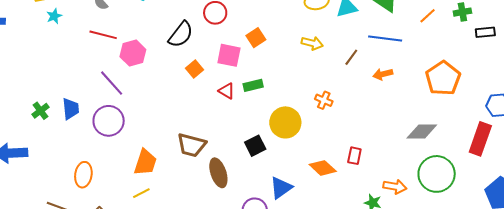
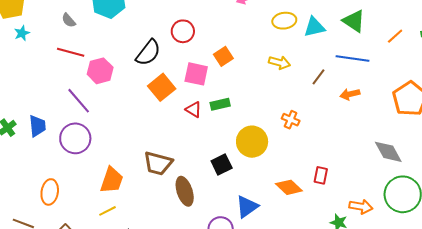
orange square: (194, 69) -> (162, 87), size x1.5
gray diamond: (422, 132) -> (388, 152), turned 60

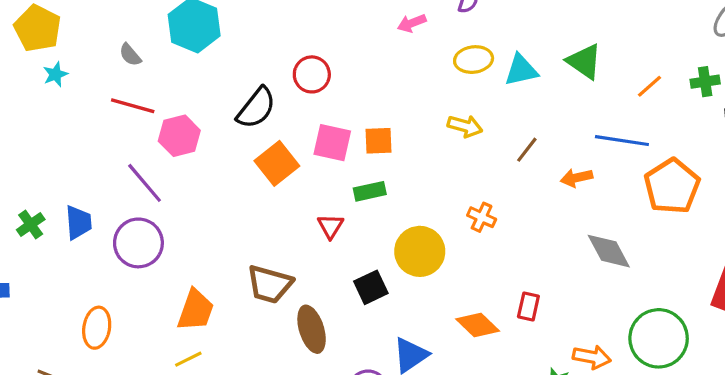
orange square: (223, 56) -> (378, 141), moved, turned 30
blue line: (353, 59) -> (622, 141), moved
red triangle: (194, 110) -> (330, 226), moved, turned 30
gray diamond: (388, 152) -> (609, 251), moved

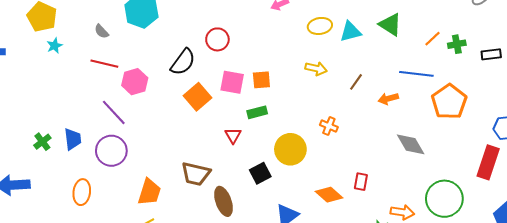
green cross: (705, 82) -> (457, 44), moved
orange ellipse: (97, 328) -> (82, 192), moved

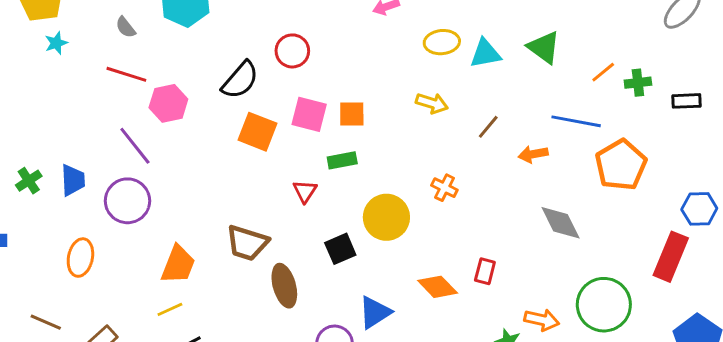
orange square: (197, 97) -> (258, 132), turned -32

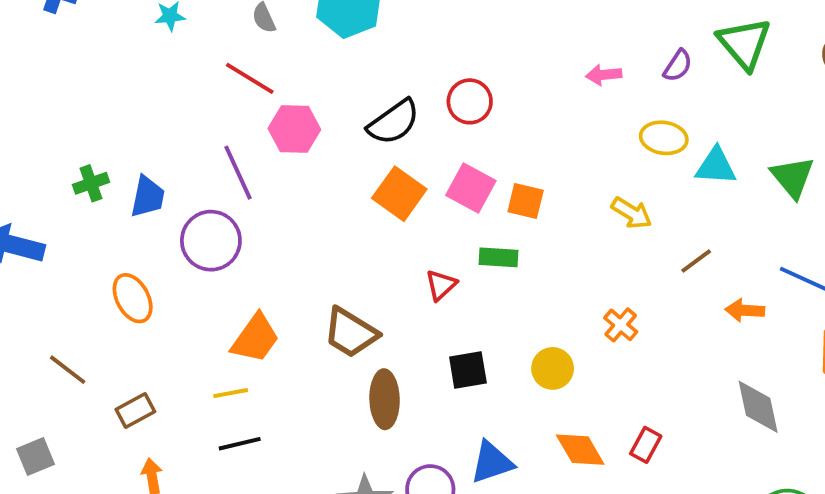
yellow circle: (386, 217) -> (553, 368), moved, size x0.7
orange ellipse: (80, 258) -> (133, 298), turned -54

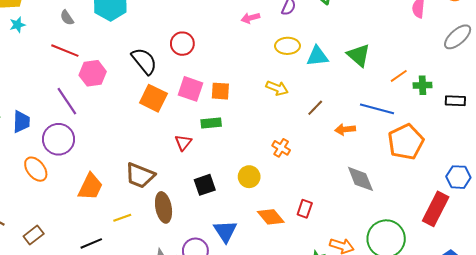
black semicircle: (394, 122) -> (144, 61), turned -84
orange ellipse: (133, 298) -> (36, 169), moved
yellow line: (231, 393) -> (122, 218), moved
blue triangle: (492, 462) -> (225, 231), turned -35

